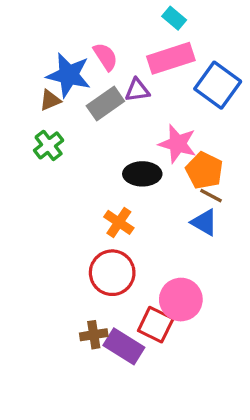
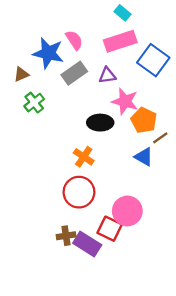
purple triangle: (137, 90) -> (107, 75), moved
brown triangle: (50, 100) -> (21, 74), moved
brown line: (211, 196) -> (160, 138), moved, turned -63

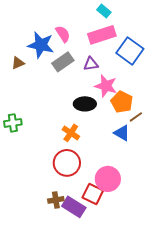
green cross: (34, 103) -> (13, 123), moved, turned 30

